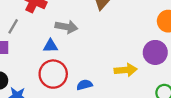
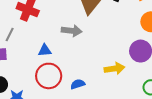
gray arrow: (66, 27) -> (72, 31), moved

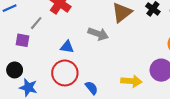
blue semicircle: (78, 84) -> (92, 88), turned 56

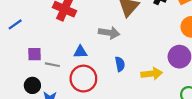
gray line: (36, 23) -> (52, 65), moved, turned 72
blue semicircle: (92, 88) -> (120, 64), moved, turned 40

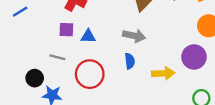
gray arrow: (109, 33) -> (134, 36), moved
blue triangle: (80, 52) -> (88, 36), moved
purple square: (34, 54) -> (66, 30), moved

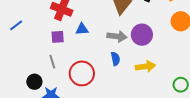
blue triangle: (88, 36) -> (82, 29), moved
gray line: (57, 57) -> (52, 62), turned 64
purple circle: (194, 57) -> (142, 35), moved

